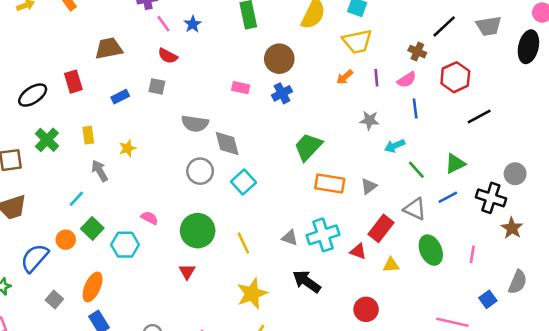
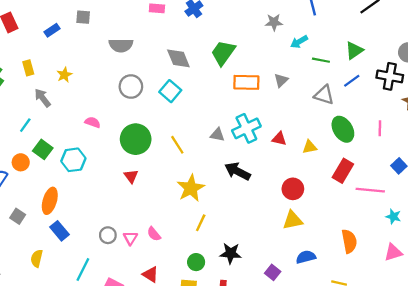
gray diamond: (227, 143) -> (178, 58), moved
green line: (416, 170) -> (321, 60), turned -30
pink semicircle: (149, 218) -> (93, 122), moved
red rectangle: (381, 228) -> (343, 171), moved

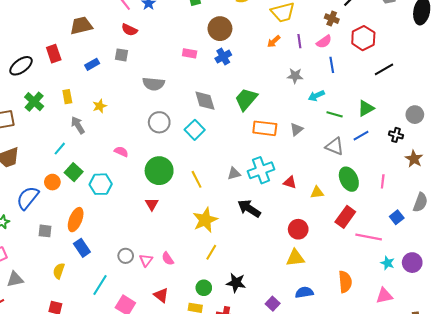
black cross: (390, 76) -> (396, 135), size x0.6
gray triangle: (217, 135) -> (234, 174), turned -32
gray square: (18, 216) -> (45, 231), turned -32

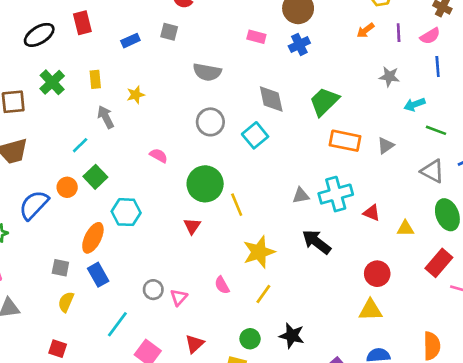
yellow line: (197, 179) -> (237, 205), moved
cyan hexagon: (101, 184) -> (126, 212), moved
gray square: (45, 231) -> (60, 268), moved
pink semicircle: (168, 259) -> (222, 285), moved
red triangle: (161, 295) -> (195, 344), turned 35

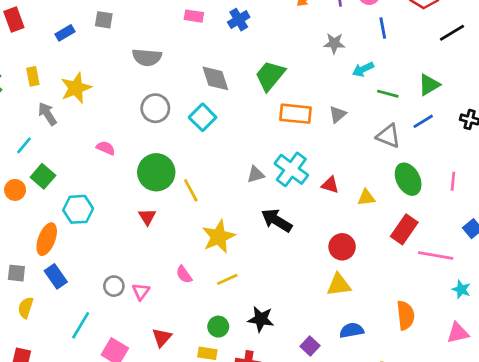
yellow star: (136, 95) -> (76, 88), size x1.6
cyan cross: (336, 194) -> (291, 169), turned -32
yellow line: (263, 294) -> (227, 279), turned 36

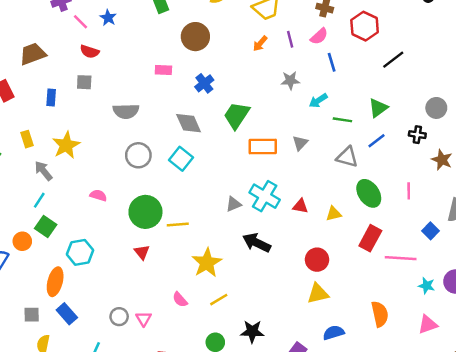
blue cross: (239, 20) -> (204, 83), moved
blue rectangle: (65, 33) -> (51, 98), turned -49
cyan line: (24, 145) -> (39, 200), moved
yellow line: (191, 190) -> (178, 224), turned -60

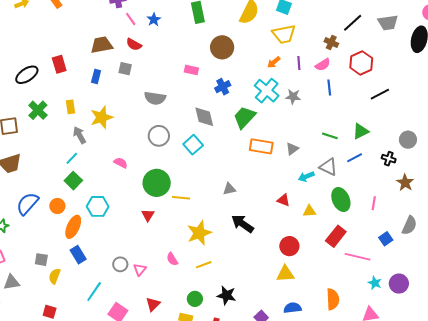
brown trapezoid: (33, 54) -> (102, 45), moved
cyan arrow: (318, 101) -> (306, 177), moved
cyan cross: (265, 196) -> (267, 91), moved
orange circle: (22, 241) -> (57, 206), moved
gray square: (32, 315) -> (41, 260), moved

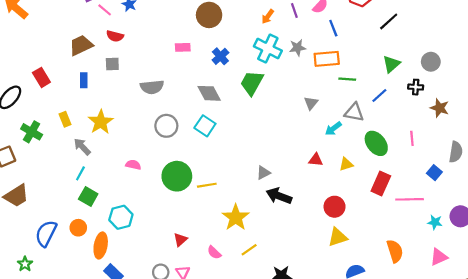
green triangle: (361, 131) -> (391, 64), moved
orange rectangle: (261, 146) -> (327, 59), moved
gray triangle: (229, 189) -> (263, 173), moved
red triangle: (148, 215) -> (180, 240), moved, turned 32

